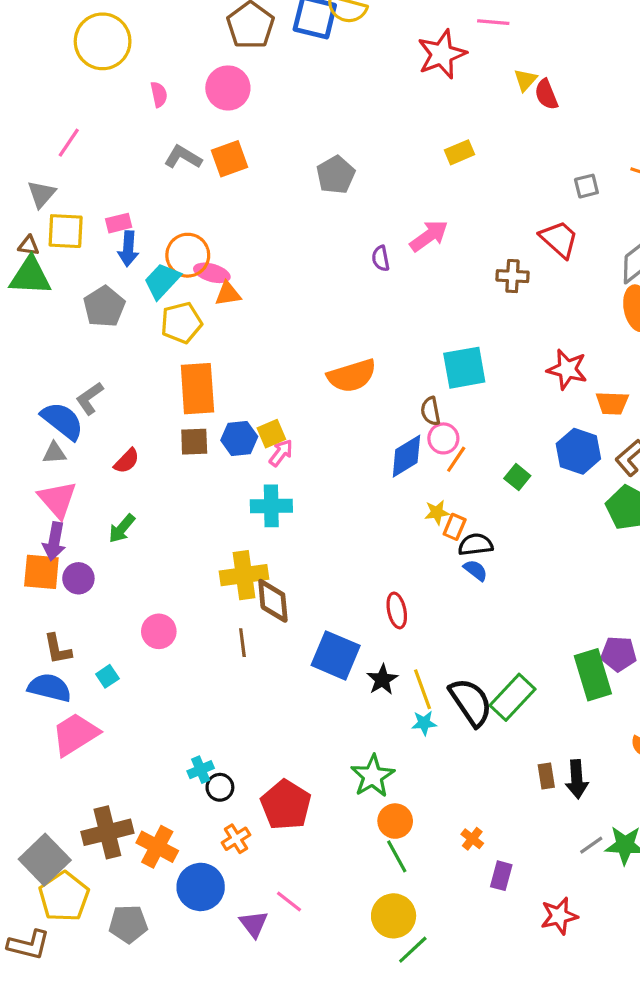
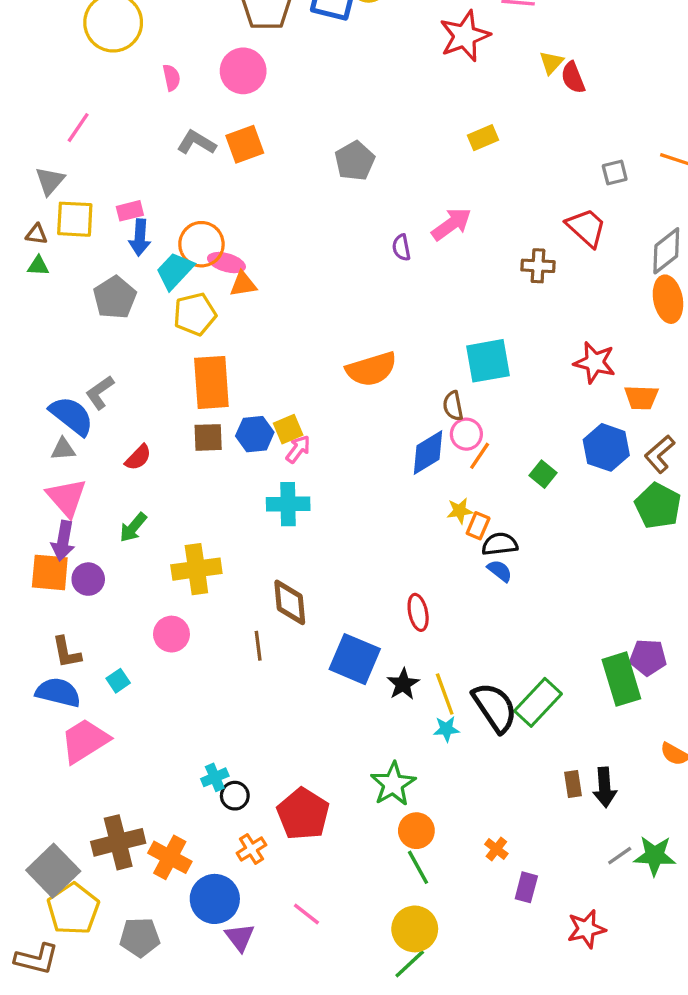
green triangle: (30, 276) -> (38, 266), size x0.5
yellow cross: (244, 575) -> (196, 569), moved
purple triangle: (254, 924) -> (240, 937), moved
green line: (413, 950) -> (410, 964), moved

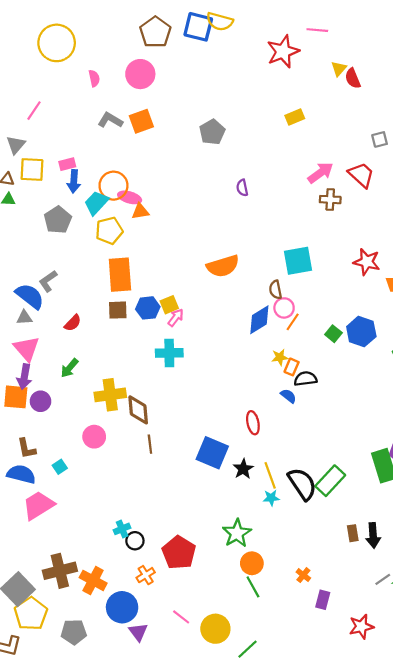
pink arrow: (451, 224) -> (321, 173), moved
blue hexagon: (606, 447) -> (361, 332), moved
blue semicircle: (500, 571) -> (288, 396), moved
brown diamond: (290, 602) -> (138, 410), moved
yellow circle: (415, 929) -> (215, 629), moved

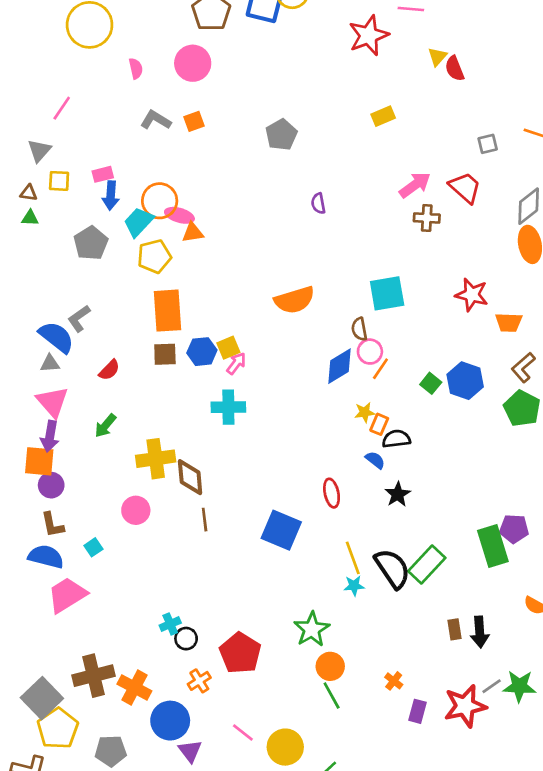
orange square: (141, 121) -> (194, 121), size x0.7
yellow square: (32, 170) -> (59, 181), size x0.7
purple circle: (41, 401) -> (51, 485), moved
black star: (243, 469) -> (398, 494), moved
red star: (361, 627) -> (465, 706), moved, size x1.4

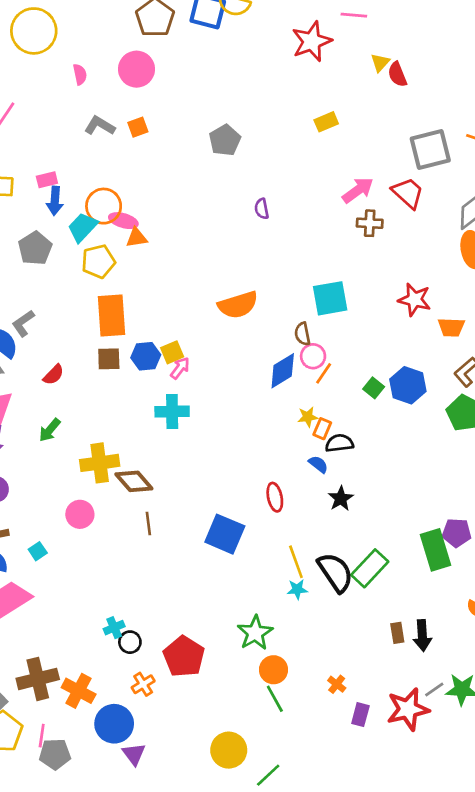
gray square: (488, 144) -> (430, 149), size x2.0
brown diamond: (190, 477) -> (134, 481), turned -36
pink line: (243, 732) -> (42, 736), moved, turned 60

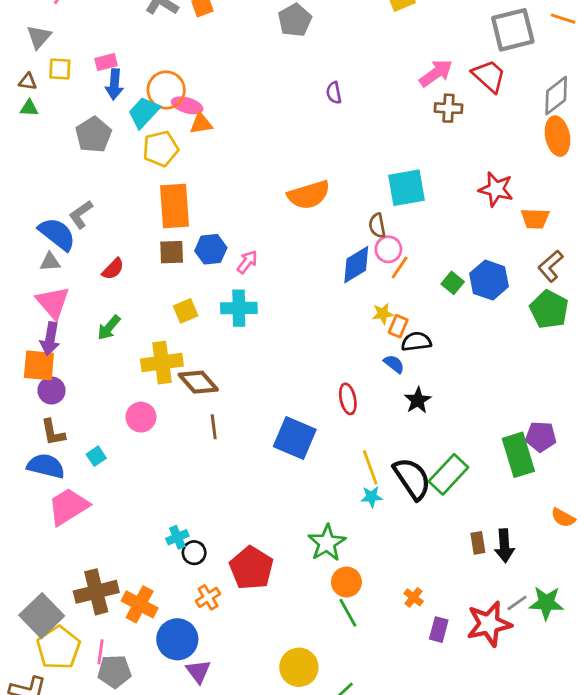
yellow square: (172, 352) -> (186, 311), moved

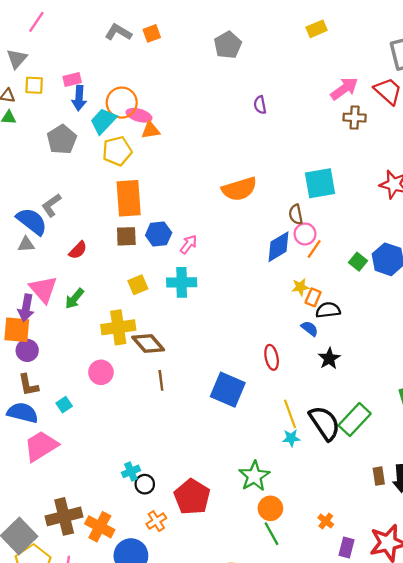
pink triangle: (53, 302) -> (43, 289), moved

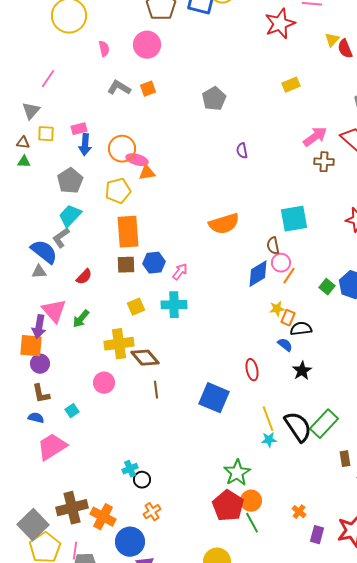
cyan trapezoid: (103, 121) -> (70, 216), moved
blue semicircle: (23, 413) -> (36, 418), size x0.6
brown rectangle: (379, 476) -> (345, 459), moved
red pentagon: (192, 497) -> (228, 506), moved

